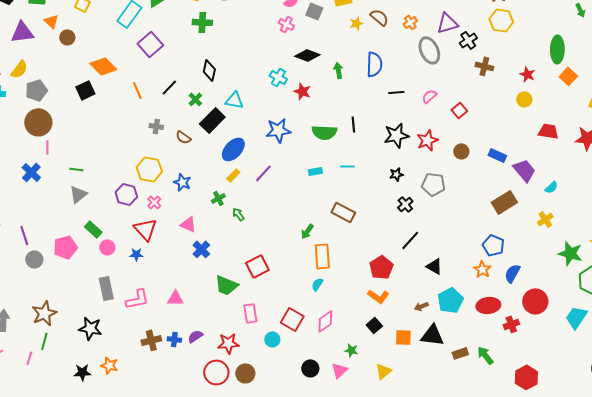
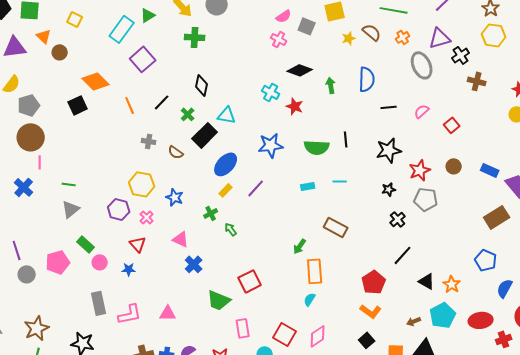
red star: (427, 140) -> (420, 170), moved
red triangle: (145, 229) -> (138, 244), size x0.7
orange star: (482, 269) -> (452, 284), moved

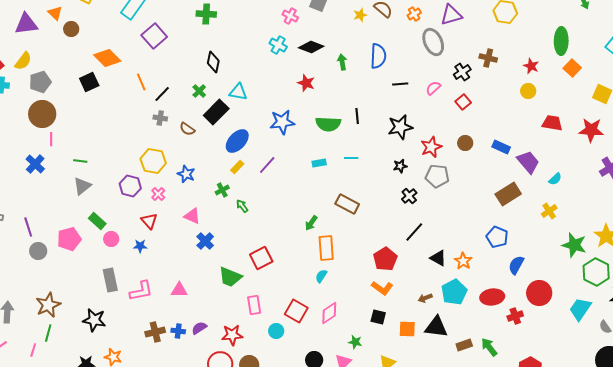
black cross: (461, 55) -> (462, 72), moved
cyan cross: (271, 92) -> (278, 45), moved
black line: (162, 102) -> (162, 94), moved
black square: (367, 340) -> (378, 317), turned -35

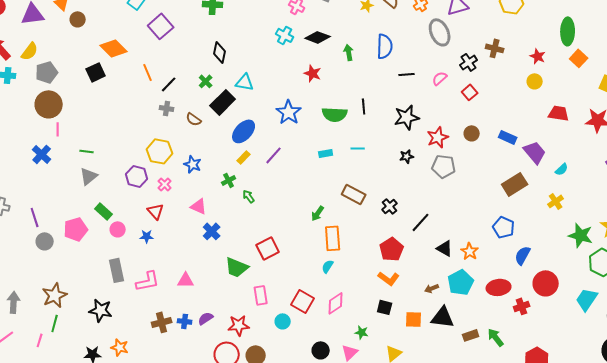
blue star: (282, 122) -> (289, 112), turned -30
black cross: (409, 196) -> (390, 206), moved

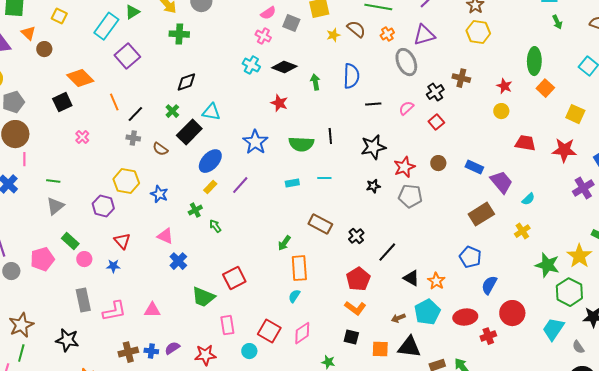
black diamond: (220, 52) -> (186, 82), turned 60
pink cross: (165, 184) -> (82, 137), moved

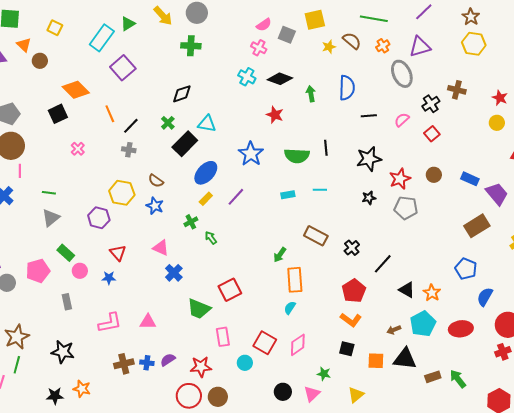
green cross: (179, 34) -> (191, 46), moved
brown semicircle: (160, 149) -> (156, 181), moved
gray rectangle: (83, 300) -> (67, 302), moved, size x0.7
red cross: (488, 336) -> (503, 352), moved

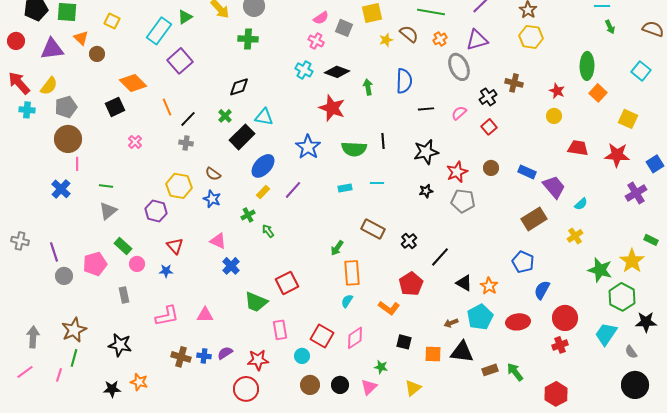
red star: (275, 115) -> (332, 108), size x1.5
orange L-shape: (351, 320) -> (389, 308), moved
brown cross: (124, 364) -> (181, 357), turned 30
brown circle: (218, 397) -> (310, 385), moved

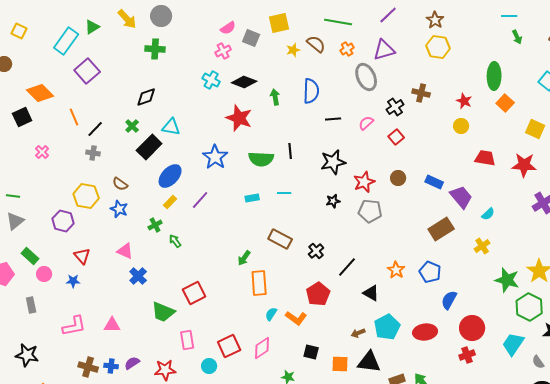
pink cross: (316, 41) -> (223, 51), turned 35
orange star: (489, 286) -> (396, 270), moved
cyan semicircle: (347, 301) -> (271, 314), moved
red square: (322, 336) -> (229, 346), turned 35

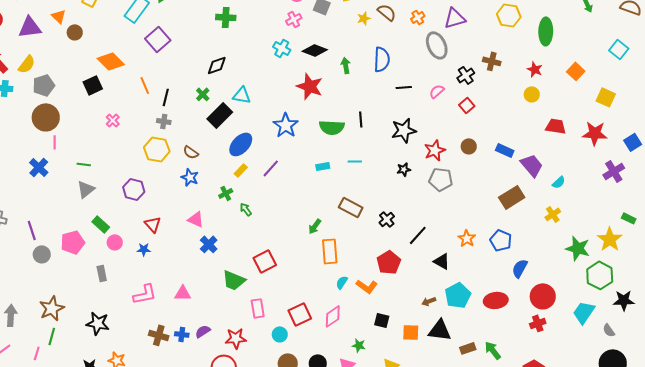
green ellipse: (494, 76) -> (546, 31), moved
black line: (95, 129) -> (166, 97), turned -30
yellow hexagon: (86, 196) -> (157, 149), moved

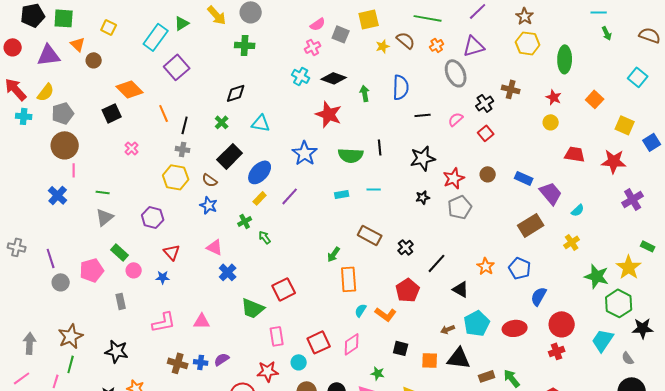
black rectangle: (220, 115) -> (230, 156), moved
blue square: (633, 142) -> (652, 142), moved
gray pentagon: (441, 179) -> (460, 207), turned -30
red star: (236, 338) -> (268, 371), moved

